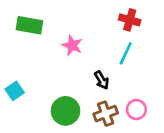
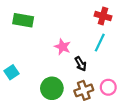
pink star: (72, 45) -> (63, 47), moved

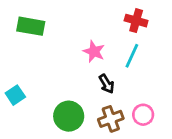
pink star: (63, 47) -> (94, 51), moved

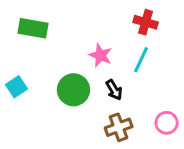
cyan square: (15, 95) -> (16, 87), moved
pink circle: (143, 115) -> (167, 123), moved
green circle: (69, 116) -> (73, 90), moved

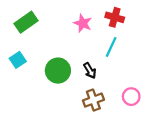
green rectangle: (33, 28) -> (26, 22), turned -45
pink star: (101, 55) -> (83, 23), moved
cyan square: (16, 87) -> (18, 60), moved

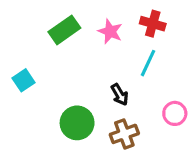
green rectangle: (26, 22) -> (64, 30), moved
green circle: (58, 71) -> (77, 123), moved
pink circle: (131, 97) -> (175, 113), moved

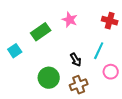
red cross: (153, 24) -> (110, 21), moved
green rectangle: (64, 30) -> (41, 32), moved
cyan line: (148, 63) -> (99, 51), moved

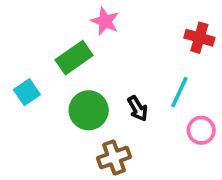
pink star: (70, 20) -> (105, 21), moved
green circle: (49, 78) -> (89, 110), moved
brown cross: (79, 85) -> (114, 158), moved

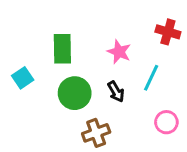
pink star: (105, 21) -> (119, 52), moved
green rectangle: (74, 58) -> (62, 49), turned -56
pink circle: (201, 130) -> (166, 122), moved

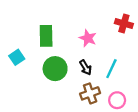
cyan line: (151, 78) -> (111, 69), moved
pink circle: (166, 122) -> (117, 100), moved
brown cross: (96, 133) -> (90, 93), moved

